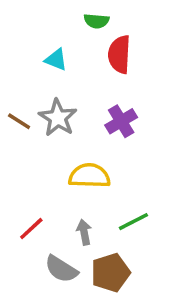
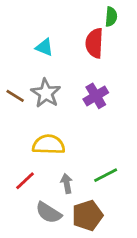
green semicircle: (96, 21) -> (111, 17), moved, turned -90
yellow semicircle: (89, 176) -> (49, 145), moved

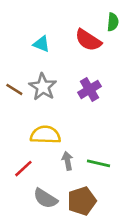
green semicircle: (111, 17) -> (113, 22), moved
red semicircle: (94, 43) -> (88, 40), turned -60
green line: (106, 175) -> (99, 163), turned 40
gray arrow: (67, 183) -> (67, 161), moved

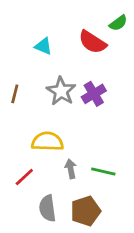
green semicircle: (113, 22) -> (118, 23), turned 48
gray star: (43, 87) -> (61, 91), moved
brown line: (14, 89) -> (15, 94), turned 72
gray semicircle: (45, 198) -> (47, 208), turned 50

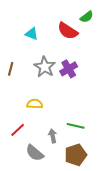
yellow semicircle: (47, 142) -> (35, 104), size x0.7
gray arrow: (71, 169) -> (53, 136), moved
gray semicircle: (47, 208) -> (35, 153), turned -42
brown pentagon: (86, 211) -> (76, 155), moved

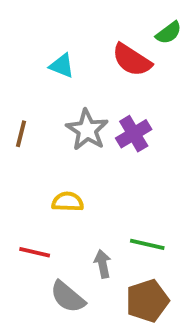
red line: (18, 130) -> (35, 252), turned 56

